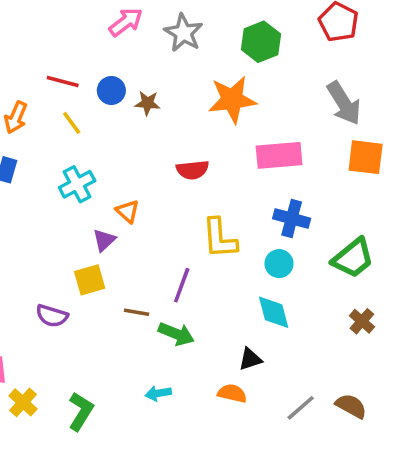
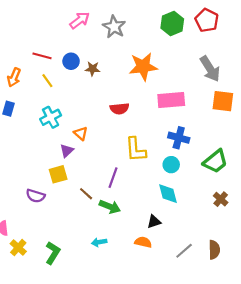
green hexagon: (261, 42) -> (172, 24), moved
brown line: (137, 312) -> (86, 194), turned 32
brown semicircle: (351, 406) -> (214, 250), turned 60

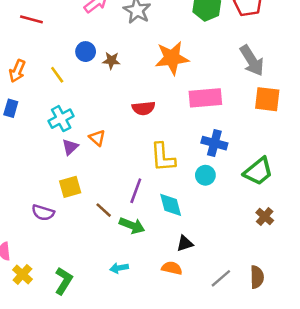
red line: (42, 56) -> (31, 19), moved
purple triangle: (67, 151) -> (70, 147), moved
cyan diamond: (168, 194) -> (171, 205), moved

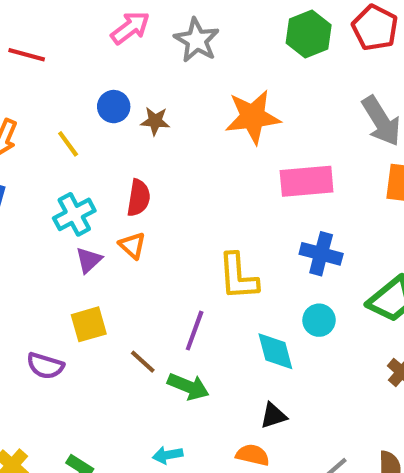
red semicircle: (144, 108) -> (139, 198), moved, turned -75
cyan circle: (205, 175) -> (319, 320), moved
cyan diamond: (171, 205) -> (275, 351), moved

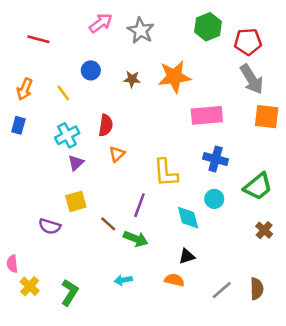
red pentagon: (375, 28) -> (248, 42), moved, turned -30
brown star: (155, 121) -> (132, 79), moved
orange triangle: (132, 246) -> (117, 154), moved, turned 35

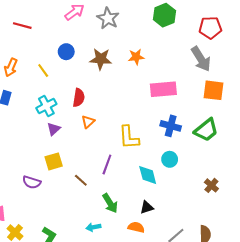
red pentagon: (248, 42) -> (210, 28), moved
orange star: (174, 77) -> (136, 57), size x0.6
brown star: (132, 79) -> (101, 59), size x1.5
green trapezoid: (258, 186) -> (206, 130), moved
green arrow: (136, 239) -> (110, 203), moved, turned 36

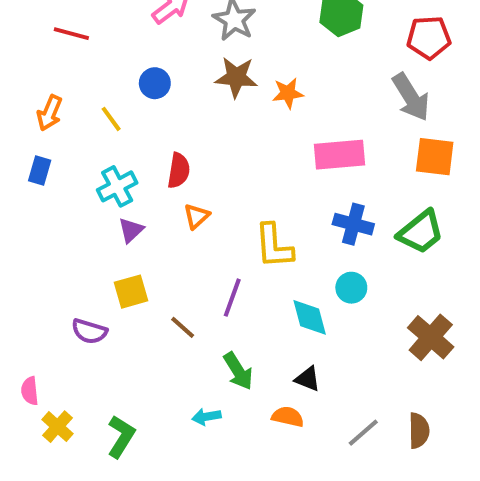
brown star: (101, 59) -> (236, 77), moved
brown cross: (211, 185) -> (431, 337), size x1.6
black triangle: (147, 207) -> (308, 379), turned 40

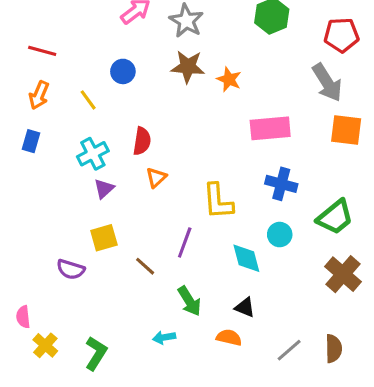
red line: (71, 34) -> (42, 51), moved
orange star: (288, 93) -> (229, 79), turned 30
green trapezoid: (421, 232) -> (335, 217), moved

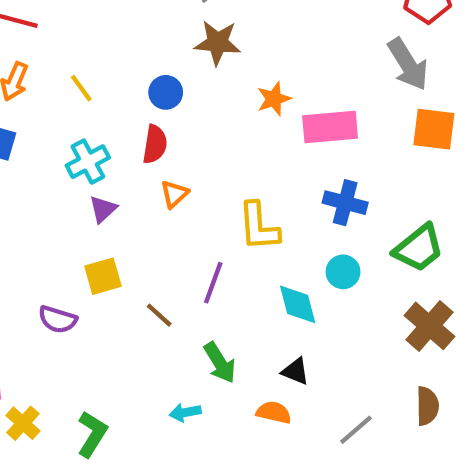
blue circle: (123, 71) -> (166, 92), moved
orange star: (229, 79) -> (274, 99), moved, turned 30
brown semicircle: (334, 349) -> (427, 406), moved

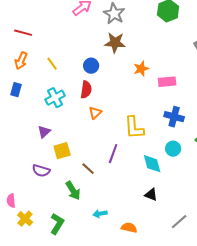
pink rectangle: (330, 127) -> (167, 82), size x0.7
purple triangle: (103, 209) -> (44, 132), moved
green arrow: (220, 363) -> (73, 191), moved
orange semicircle: (274, 412) -> (129, 228), moved

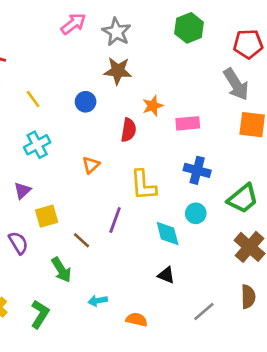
red semicircle: (86, 90) -> (129, 130), moved
purple semicircle: (41, 171) -> (18, 243), turned -138

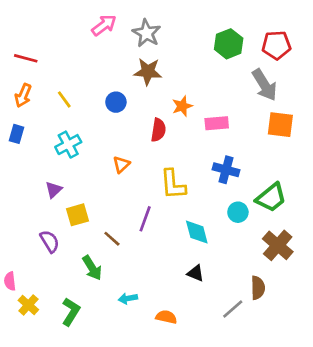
green hexagon: (189, 28) -> (229, 44), moved
cyan circle: (196, 213) -> (238, 212), moved
brown semicircle: (248, 297) -> (258, 288), moved

